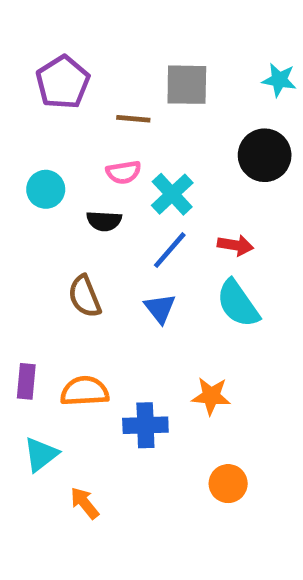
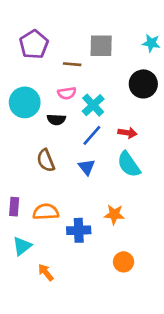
cyan circle: (46, 189) -> (25, 102), size x1.5

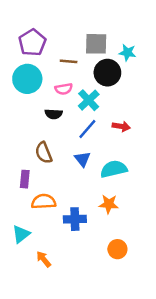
cyan star: (151, 43) -> (127, 53), moved
black circle: (143, 84) -> (107, 73), moved
cyan circle: (25, 102) -> (27, 79), moved
cyan semicircle: (129, 164) -> (114, 169), moved, turned 112
purple rectangle: (14, 207) -> (25, 179), moved

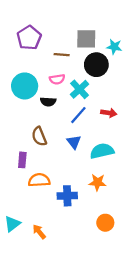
cyan circle: (27, 79) -> (25, 86), moved
cyan triangle: (21, 234) -> (12, 224), moved

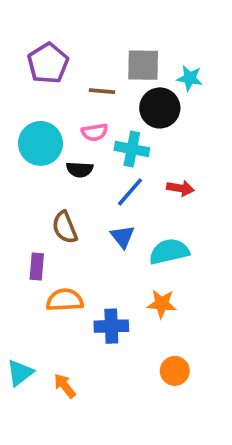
cyan cross: (80, 89) -> (132, 149), turned -36

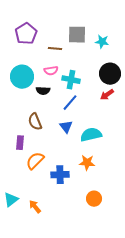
black circle: (160, 108) -> (110, 74), moved
red arrow: (180, 188) -> (107, 95), moved, turned 136
orange semicircle: (65, 300) -> (35, 161), turned -42

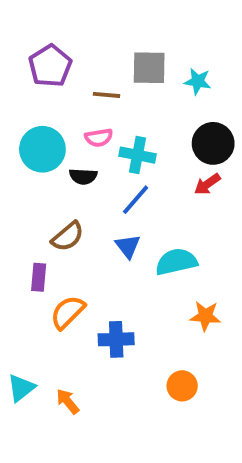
brown semicircle: (35, 122) -> (68, 237), turned -108
orange star: (87, 163) -> (205, 316), moved

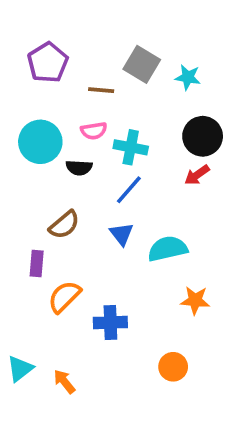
gray square: (149, 68) -> (142, 64), turned 30

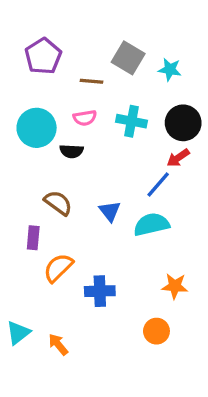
cyan cross: (131, 147) -> (131, 121), moved
blue line: (129, 190) -> (158, 184), moved
brown semicircle: (64, 225) -> (58, 203), turned -104
orange star: (195, 300) -> (175, 286), moved

